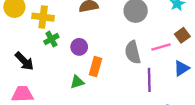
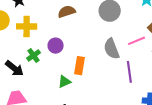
green cross: (51, 39) -> (33, 55), moved
purple circle: (79, 47) -> (56, 46), moved

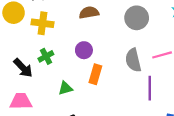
purple circle: (56, 46) -> (84, 50), moved
green triangle: (64, 82) -> (65, 88), moved

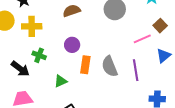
green cross: (46, 56) -> (39, 55), turned -32
gray semicircle: (133, 60) -> (110, 66), moved

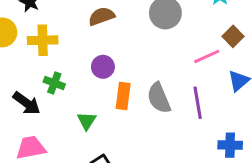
green triangle: (61, 81) -> (87, 121), turned -32

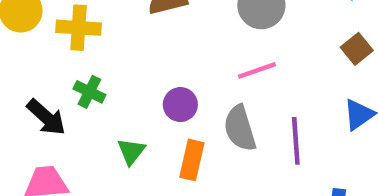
pink line: (207, 56) -> (257, 70), moved
purple circle: (103, 67) -> (180, 105), moved
orange rectangle: (123, 96) -> (192, 160), moved

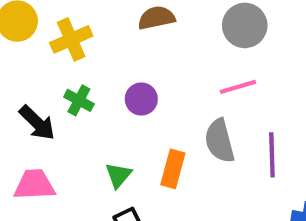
yellow cross: (79, 28) -> (71, 39), turned -30
purple circle: (180, 105) -> (141, 99), moved
green triangle: (131, 151) -> (118, 175), moved

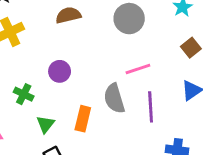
pink line: (238, 87) -> (138, 69), moved
green cross: (79, 100) -> (24, 94), moved

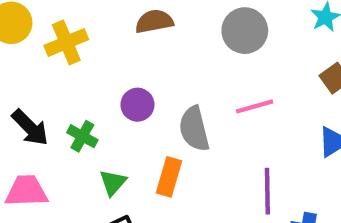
gray semicircle: (114, 98) -> (194, 129), moved
purple line: (151, 107) -> (267, 191), moved

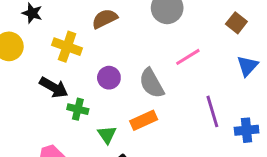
yellow cross: (66, 42) -> (67, 47), moved, turned -32
black arrow: (30, 128) -> (54, 87), moved
orange rectangle: (169, 177) -> (144, 120), turned 65

